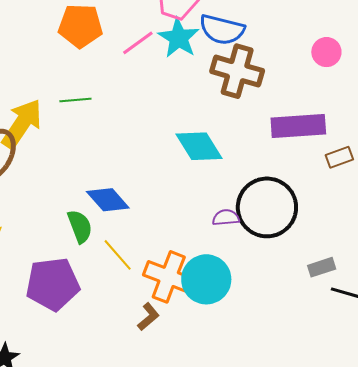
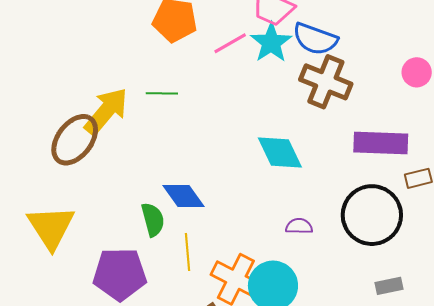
black circle: (267, 207) -> (372, 215), moved
yellow line: (118, 255) -> (187, 252), turned 30

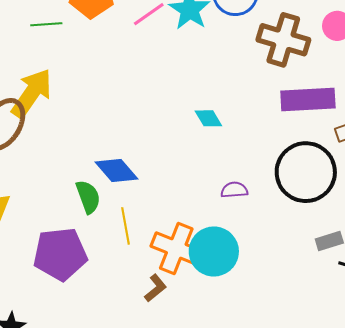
brown cross: (326, 82) -> (283, 40), moved
green line: (162, 93) -> (46, 24), moved
cyan diamond: (280, 153) -> (208, 118), size x0.6

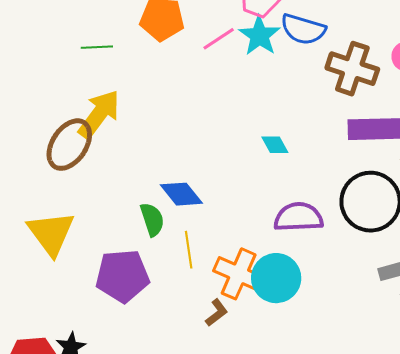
green line: (46, 24) -> (97, 47), moved
purple semicircle: (234, 190) -> (299, 217), size x1.8

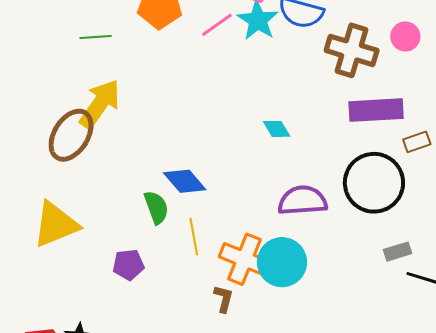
yellow triangle: (51, 233) -> (56, 224), turned 46
purple pentagon: (123, 276) -> (128, 265), size x0.6
brown L-shape: (217, 313) -> (224, 299), turned -36

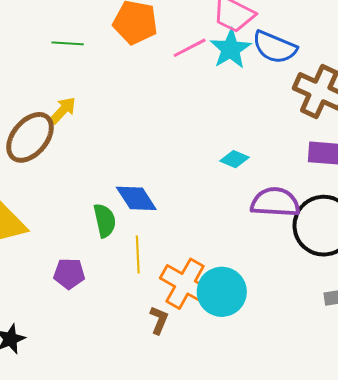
yellow arrow: (100, 104) -> (63, 110), size x0.6
cyan diamond: (277, 129) -> (234, 159), turned -44
purple semicircle: (302, 201) -> (275, 202), moved

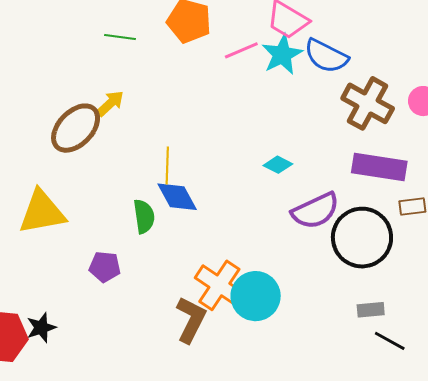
purple semicircle: (275, 202) -> (315, 211), turned 147
yellow line: (138, 254) -> (167, 165), moved
brown L-shape: (159, 320) -> (191, 320), size x1.6

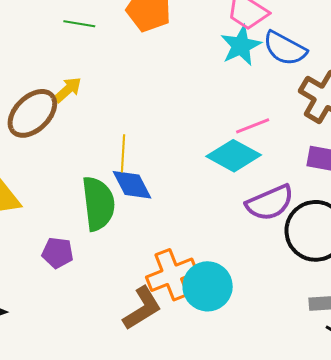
pink line: (241, 50) -> (253, 126), moved
cyan diamond: (278, 165) -> (234, 156), size x1.8
green semicircle: (144, 216) -> (98, 204), size x1.6
orange cross: (219, 285) -> (172, 275), turned 33
brown L-shape: (191, 320) -> (142, 308), turned 30

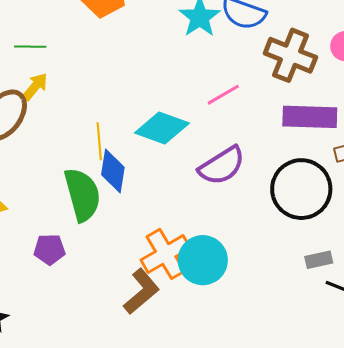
green line: (79, 24) -> (30, 47), moved
cyan diamond: (234, 156) -> (162, 128), moved
blue diamond: (132, 185) -> (113, 171), turned 45
purple semicircle: (270, 203) -> (222, 166), moved

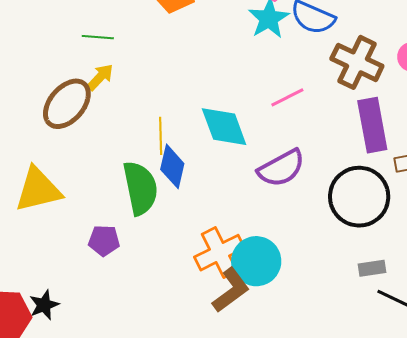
purple rectangle: (310, 117) -> (372, 125), turned 74
cyan diamond: (162, 128) -> (224, 127), turned 46
brown L-shape: (141, 291) -> (231, 290), moved

